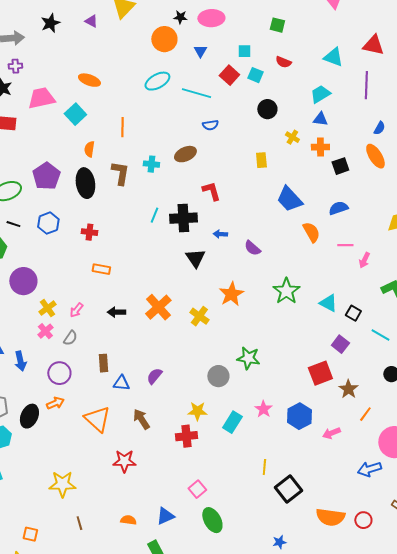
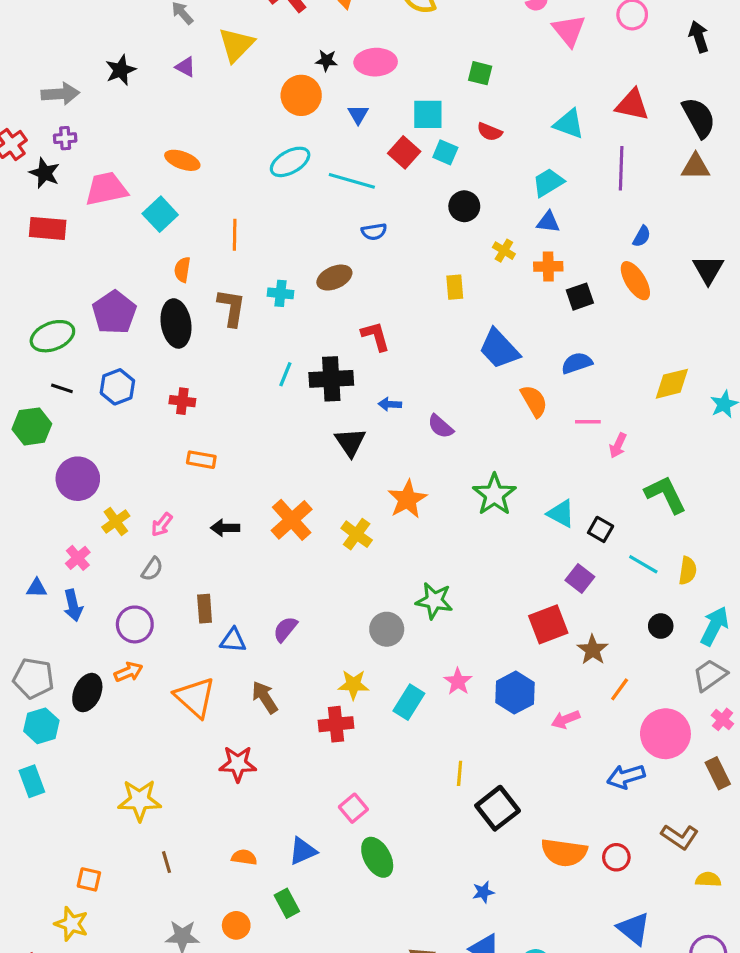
cyan square: (244, 51) -> (428, 114), size x1.5
pink cross: (45, 331) -> (78, 558), moved

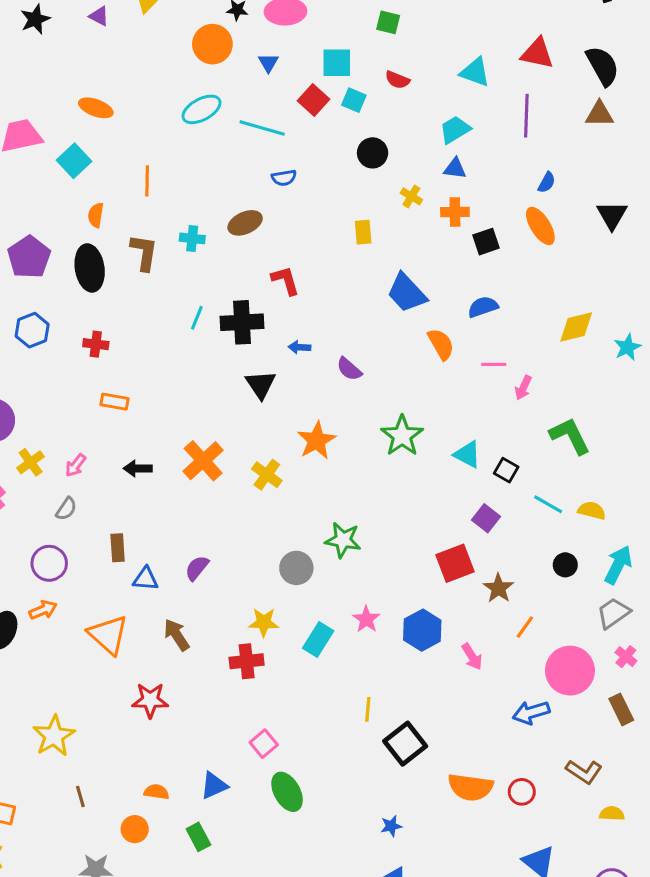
yellow semicircle: (688, 571) -> (592, 510), turned -84
pink arrow: (566, 719) -> (472, 657), turned -100
yellow star: (140, 800) -> (54, 736), turned -30
orange circle: (236, 925) -> (135, 829), moved

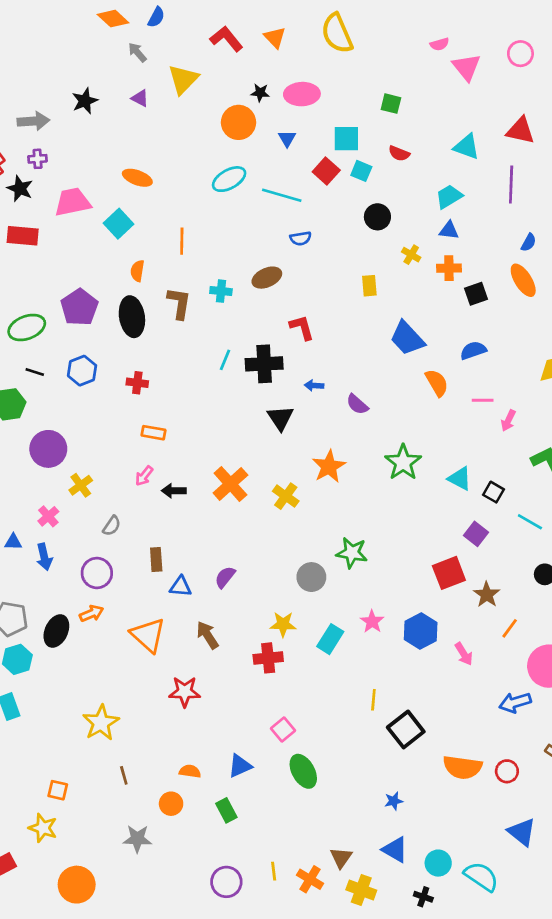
pink arrow: (76, 465) -> (144, 476), moved

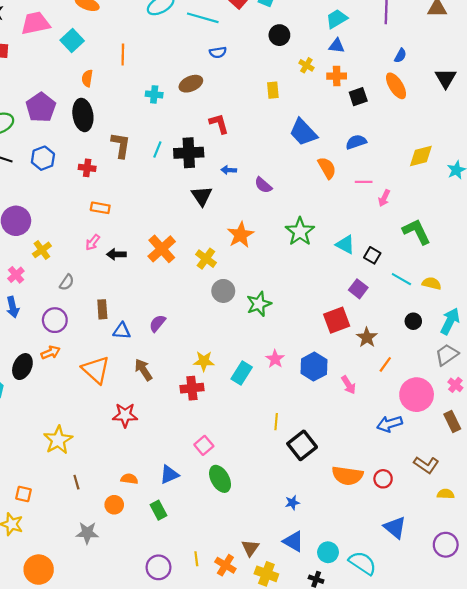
brown L-shape: (179, 303) -> (121, 145), moved
green star: (352, 553) -> (259, 304), turned -30
gray circle: (311, 577) -> (223, 291), moved

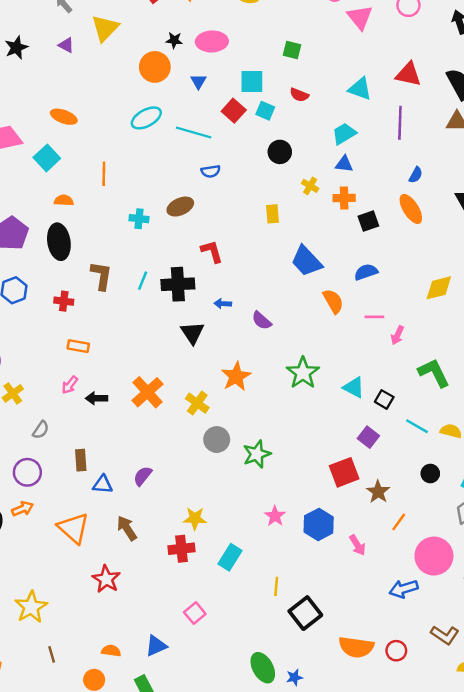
orange semicircle: (87, 78) -> (64, 200), turned 84
cyan rectangle: (242, 373) -> (230, 557), moved
red star: (125, 415) -> (106, 579), turned 30
green ellipse: (220, 479) -> (263, 668), moved

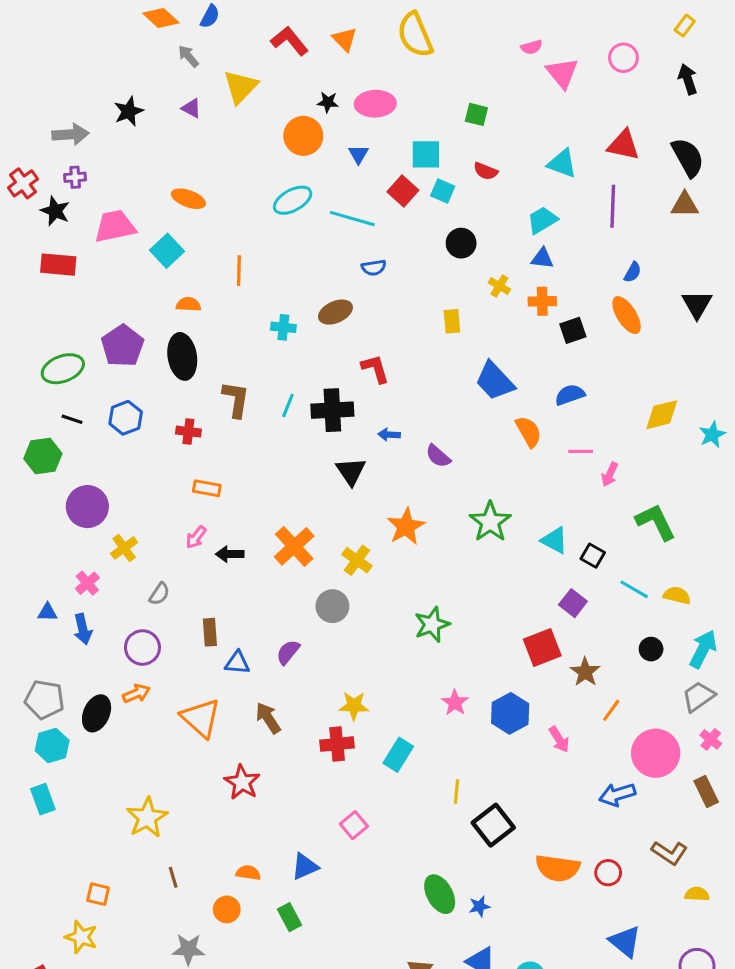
gray circle: (217, 440) -> (332, 606), moved

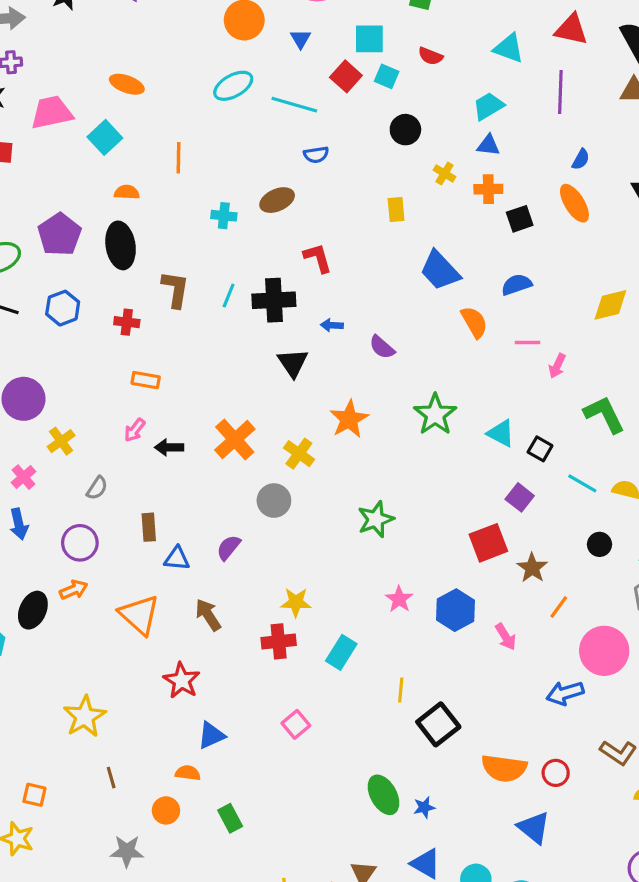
blue triangle: (305, 867) -> (211, 735), moved
blue triangle: (625, 942) -> (534, 828), moved

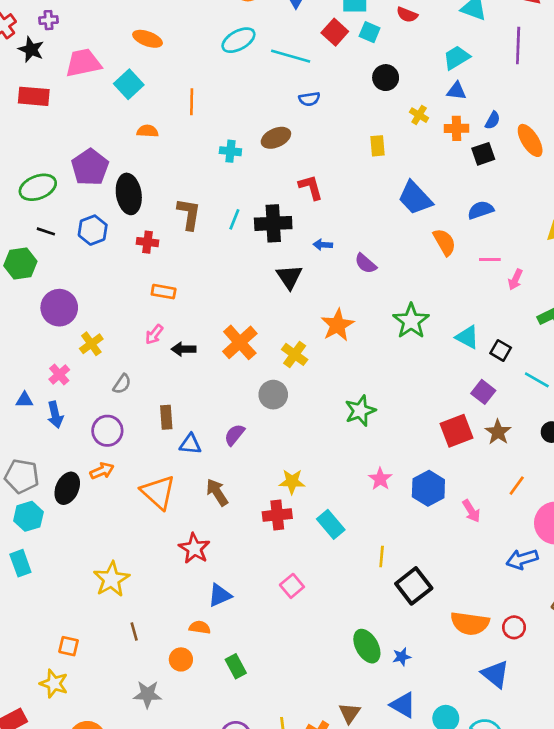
blue semicircle: (581, 159) -> (493, 120), moved
black ellipse: (121, 245) -> (129, 194), moved
brown star: (532, 568) -> (498, 432), moved
cyan rectangle: (341, 652) -> (331, 524), turned -72

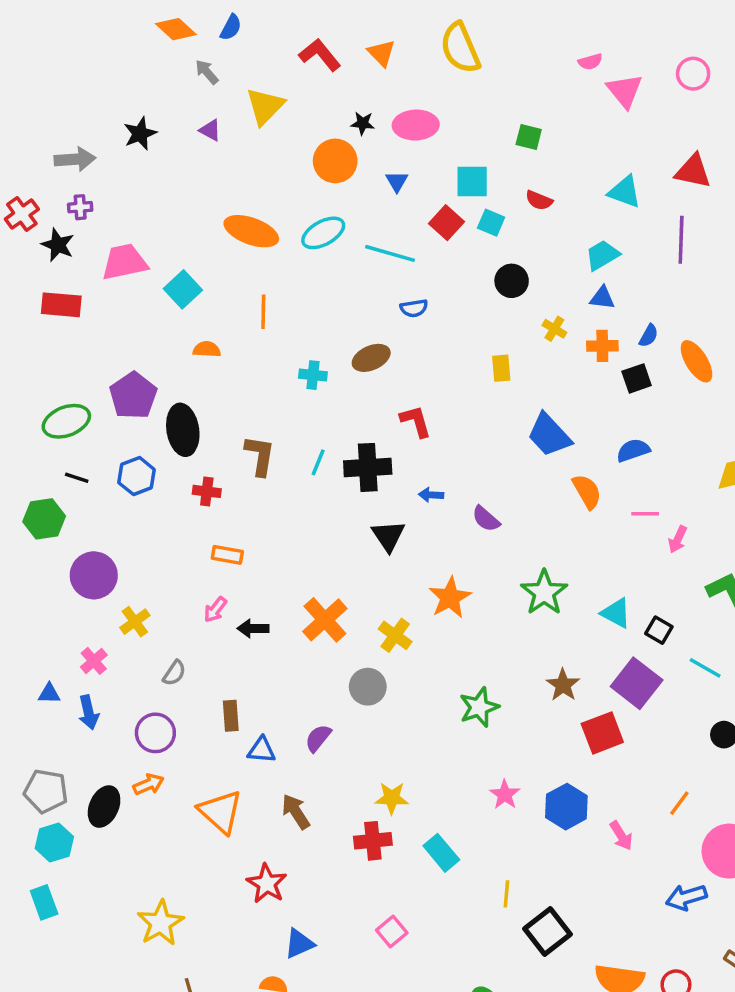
orange ellipse: (147, 39) -> (251, 231), moved, size x1.4
purple square: (483, 392) -> (637, 683), size x1.6
brown star: (498, 432) -> (563, 685), moved

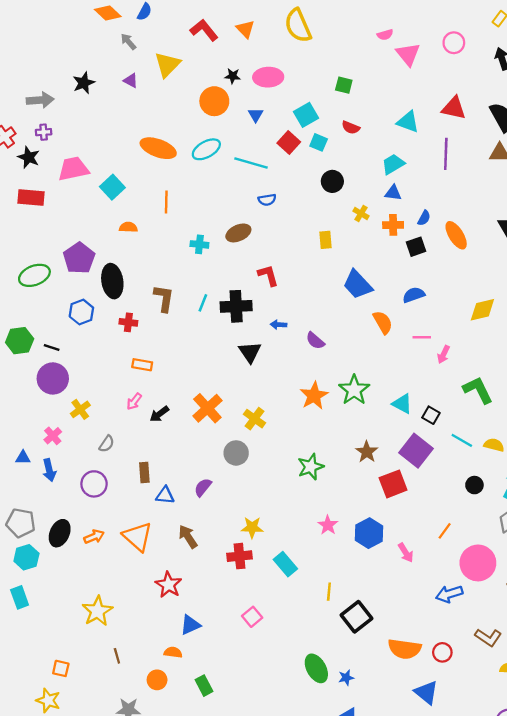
cyan square: (472, 182) -> (306, 115), turned -30
black line: (77, 478) -> (52, 348), moved
orange star: (450, 598) -> (314, 396), moved
black arrow: (253, 628) -> (159, 414), turned -36
orange arrow: (149, 784) -> (94, 537), moved

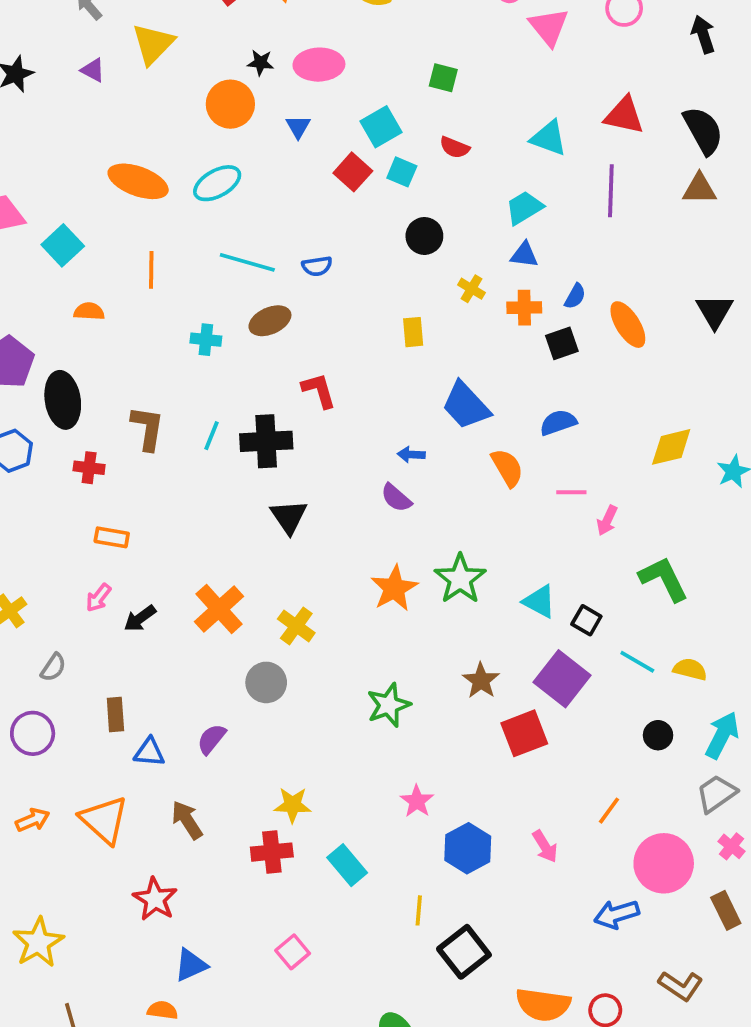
cyan line: (251, 163) -> (247, 262), moved
blue arrow: (279, 325) -> (411, 455), moved
blue hexagon: (369, 533) -> (468, 848), moved

